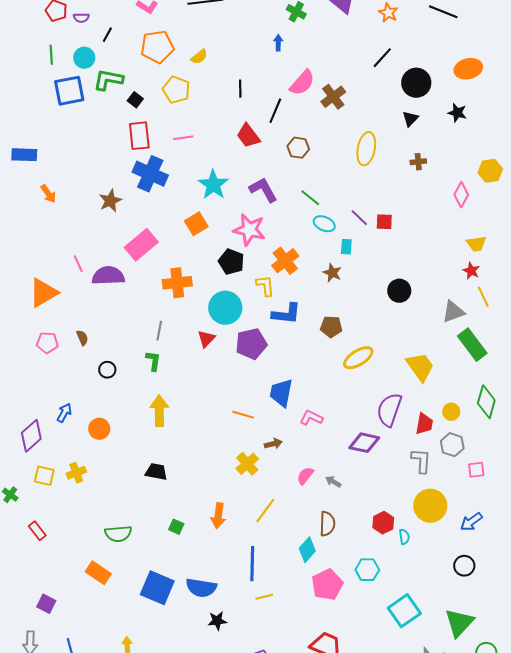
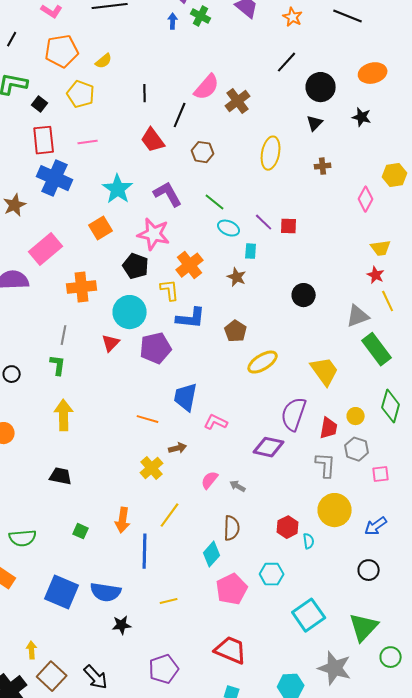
blue arrow: (278, 43) -> (173, 21), moved
brown pentagon: (331, 327) -> (236, 331), turned 30
blue line: (252, 564) -> (145, 551), moved

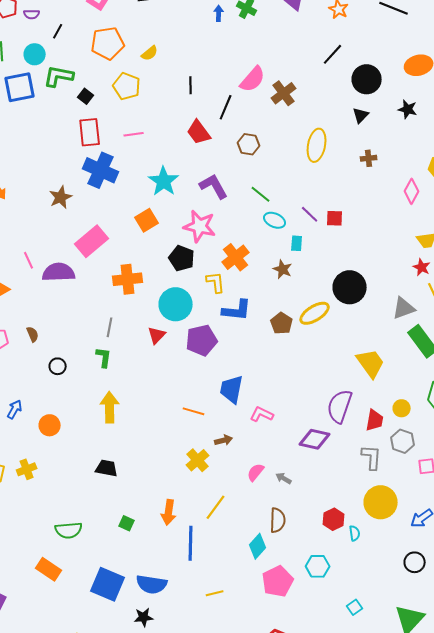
black circle: (304, 295) -> (350, 287), size x1.4
yellow ellipse: (263, 362) -> (315, 313), moved
cyan square: (309, 615) -> (355, 607), size x0.5
black star: (122, 625) -> (144, 617), moved

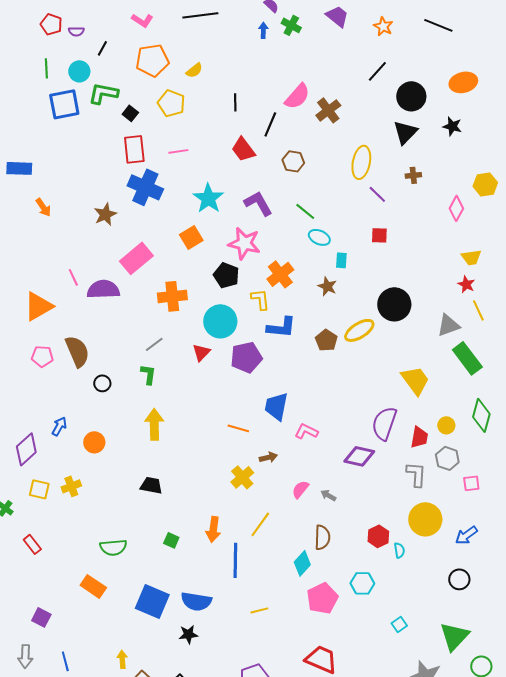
black triangle: (361, 115) -> (405, 132), size x1.5
purple line: (310, 214) -> (377, 194), moved
gray line: (110, 327) -> (154, 344), turned 42
brown semicircle: (33, 334) -> (77, 351), size x2.0

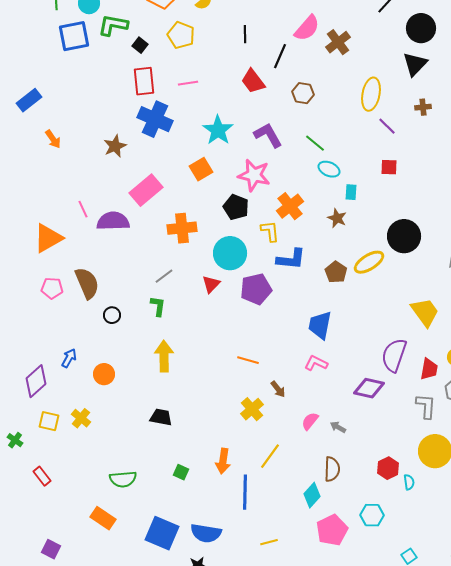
blue rectangle: (19, 168) -> (29, 100), turned -40
blue trapezoid: (276, 406) -> (320, 325), moved
brown arrow: (268, 457) -> (278, 389), turned 66
yellow cross: (71, 486) -> (81, 418), turned -30

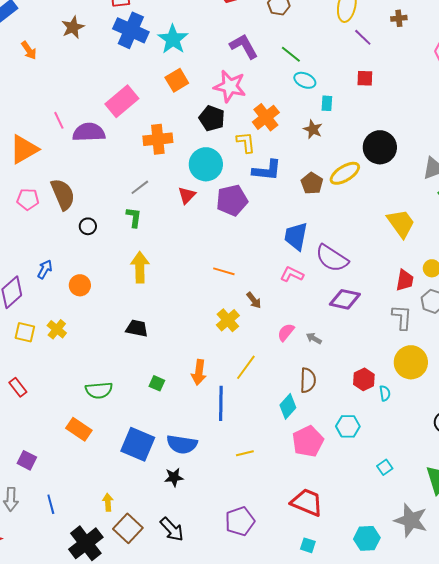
cyan star: (218, 130) -> (173, 39), moved
brown star: (115, 146) -> (73, 27), moved
purple semicircle: (394, 355) -> (332, 258), moved, turned -76

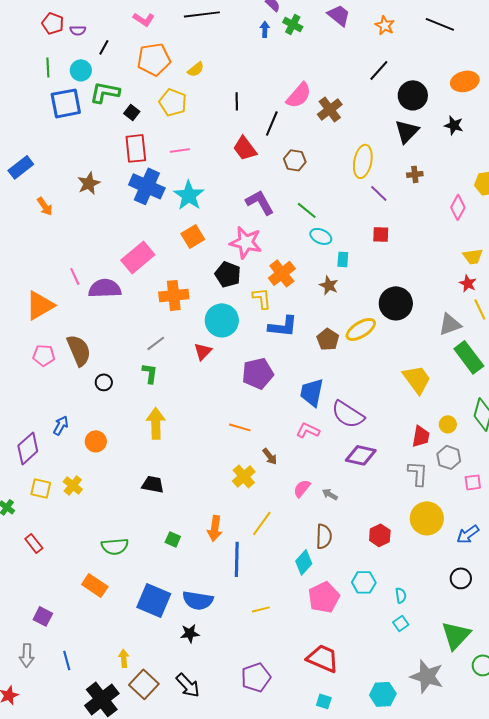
purple pentagon: (232, 200) -> (258, 373), moved
cyan semicircle: (385, 393) -> (401, 595), moved

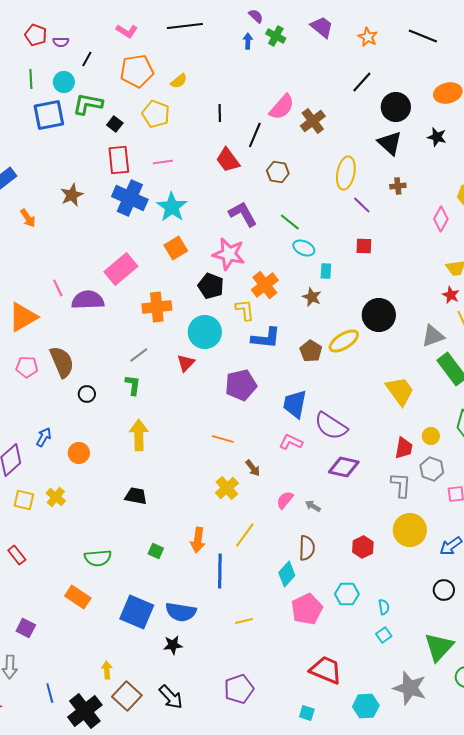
black triangle: (407, 131) -> (390, 143), turned -32
red trapezoid: (323, 658) -> (326, 670), moved
blue line: (67, 660) -> (50, 693), moved

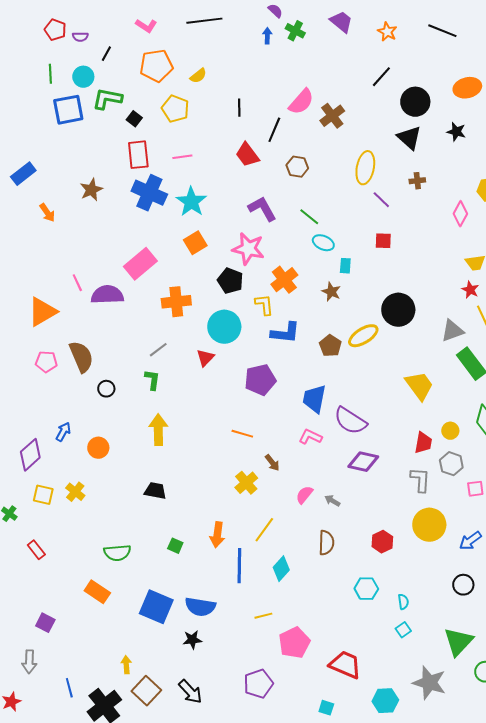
cyan diamond: (287, 574) -> (281, 569), moved
pink pentagon: (307, 609) -> (294, 643), moved

